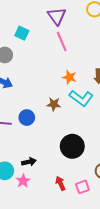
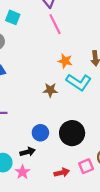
blue circle: (27, 118) -> (40, 133), moved
red arrow: (60, 183) -> (62, 173), turned 104
pink square: (82, 187) -> (86, 166), moved

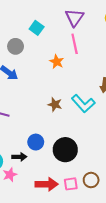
orange star: (65, 61) -> (57, 62), moved
red arrow: (62, 173) -> (47, 184), size x1.5

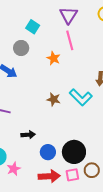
gray circle: (16, 46) -> (21, 48), moved
blue circle: (36, 142) -> (48, 152), moved
black circle: (65, 150) -> (74, 152), moved
black arrow: (19, 157) -> (28, 135), moved

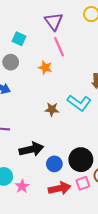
black arrow: (28, 135) -> (31, 149), size x1.6

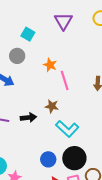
pink line: (59, 47) -> (65, 80), moved
cyan L-shape: (79, 103) -> (67, 129), moved
black arrow: (31, 149) -> (28, 118), moved, size x0.7

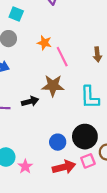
brown star: (52, 106) -> (53, 86), size x1.5
cyan L-shape: (67, 129) -> (90, 97), moved, turned 55

